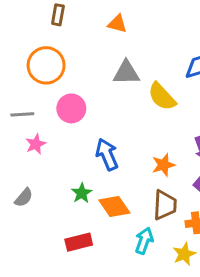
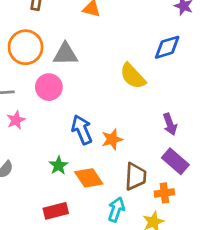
gray triangle: (126, 73) -> (65, 54), moved
orange star: (163, 165) -> (112, 139), moved

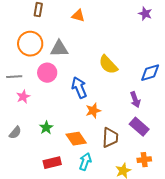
blue diamond: (167, 47) -> (150, 73), moved
blue arrow: (82, 130) -> (79, 88), moved
green star: (59, 165) -> (46, 128), moved
orange cross: (164, 193) -> (144, 160), moved
cyan arrow: (116, 209) -> (85, 162), moved

